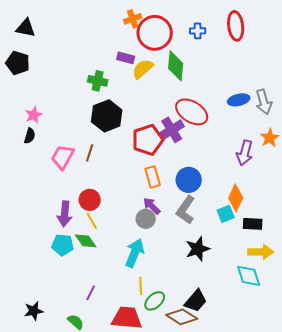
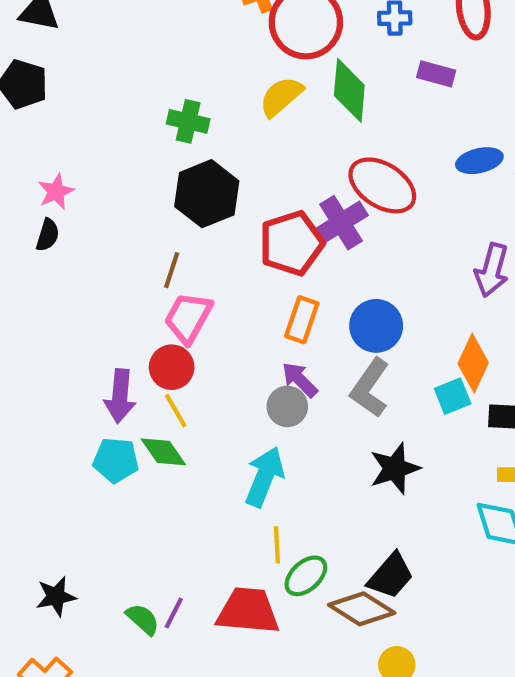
purple rectangle: (126, 58) -> (436, 74), moved
pink trapezoid: (63, 157) -> (188, 318), moved
orange rectangle: (153, 177) -> (302, 320), turned 35
purple line: (91, 293) -> (174, 613), moved

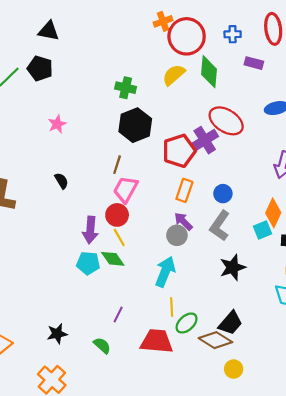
black semicircle: (48, 235) -> (61, 181), moved, turned -49
blue circle: (376, 326) -> (223, 194), size x0.7
purple line: (174, 613) -> (118, 314), moved

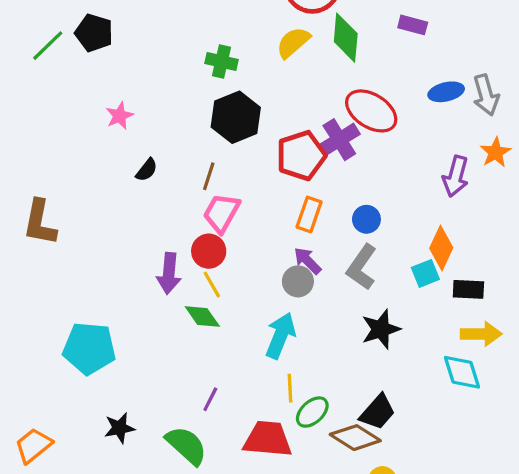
black semicircle: (61, 181) -> (147, 170), moved, turned 70
cyan pentagon: (88, 263) -> (89, 348), moved, size x1.5
green semicircle: (102, 345) -> (186, 446), size x1.6

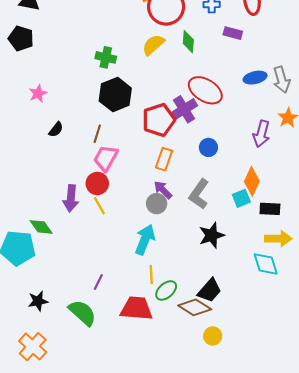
green diamond: (346, 38) -> (188, 42), size x0.7
blue circle: (366, 219) -> (208, 147), moved
green diamond: (202, 316) -> (41, 227), moved

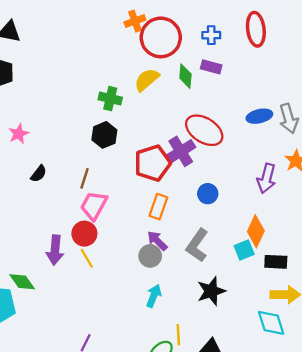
purple rectangle: (233, 33) -> (211, 67), moved
green cross: (106, 57) -> (110, 99), moved
black hexagon: (115, 95) -> (104, 135), size x0.7
cyan arrow: (145, 240) -> (154, 296), moved, size x0.7
yellow line: (151, 275) -> (178, 335), moved

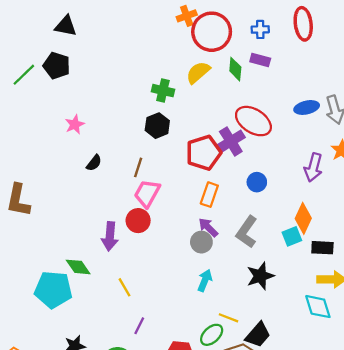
yellow line: (87, 258) -> (125, 287), moved
yellow line: (178, 335) -> (229, 318), turned -66

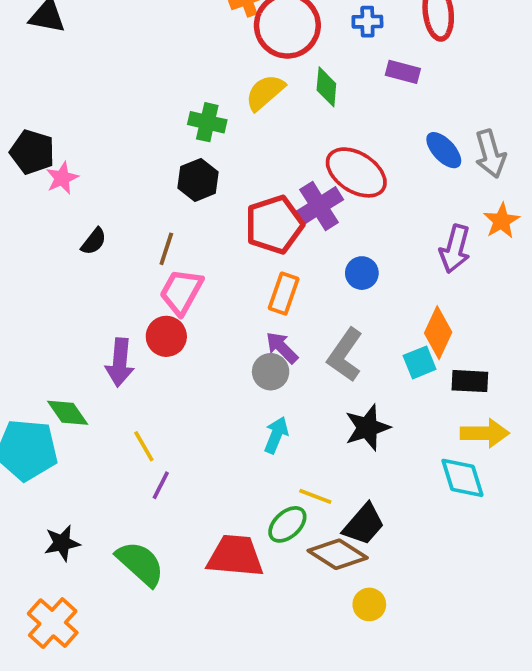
purple rectangle: (260, 60) -> (403, 72), moved
black pentagon: (57, 66) -> (32, 152), moved
blue ellipse: (307, 107) -> (444, 150), turned 60
purple line: (139, 326) -> (161, 485), moved

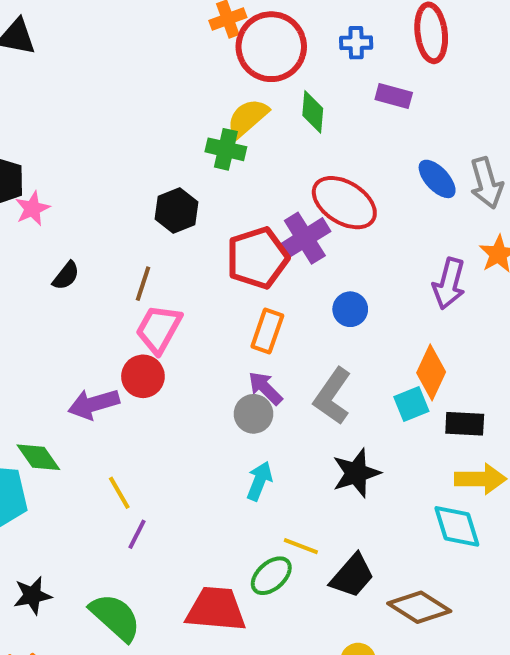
green cross: (207, 122) -> (226, 149), moved
purple arrow: (120, 362) -> (94, 404), turned 69
brown diamond: (338, 554) -> (419, 607), moved

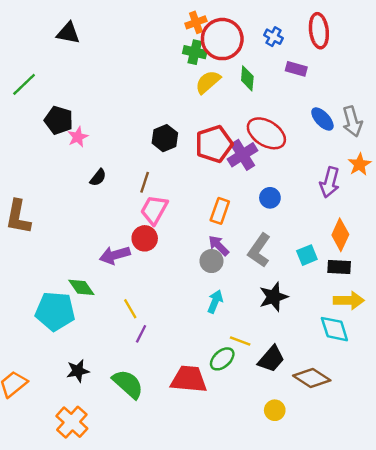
blue cross: (356, 43) -> (274, 37), turned 30
green cross: (226, 149) -> (195, 52), moved
red pentagon: (257, 258) -> (214, 144), moved
orange diamond: (431, 372) -> (340, 235), moved

